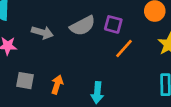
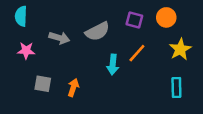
purple square: (113, 24) -> (134, 20), moved
cyan arrow: (97, 93) -> (113, 65), moved

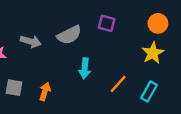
orange circle: (166, 17) -> (158, 23), moved
orange line: (137, 53) -> (118, 84), moved
cyan rectangle: (176, 87) -> (149, 91), turned 30

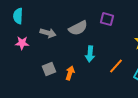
gray square: (14, 88) -> (49, 69), moved, turned -32
orange arrow: (45, 91) -> (70, 73), moved

